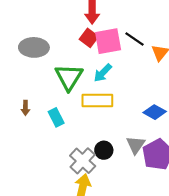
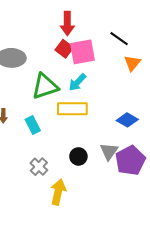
black line: (135, 39) -> (119, 39), moved
green triangle: (69, 77) -> (45, 86), turned 40
gray cross: (83, 161) -> (39, 167), moved, size x0.7

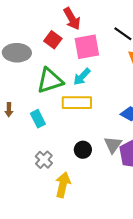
red arrow: (67, 23) -> (72, 19), turned -30
red square: (64, 49) -> (53, 40), moved

